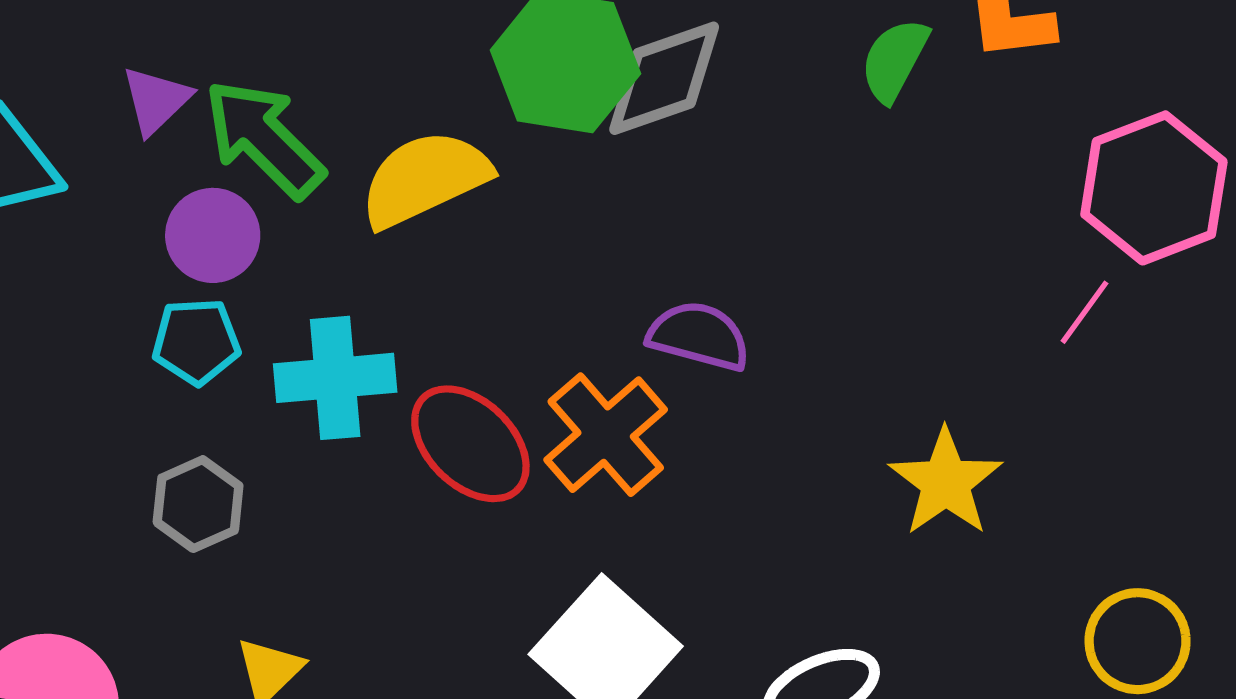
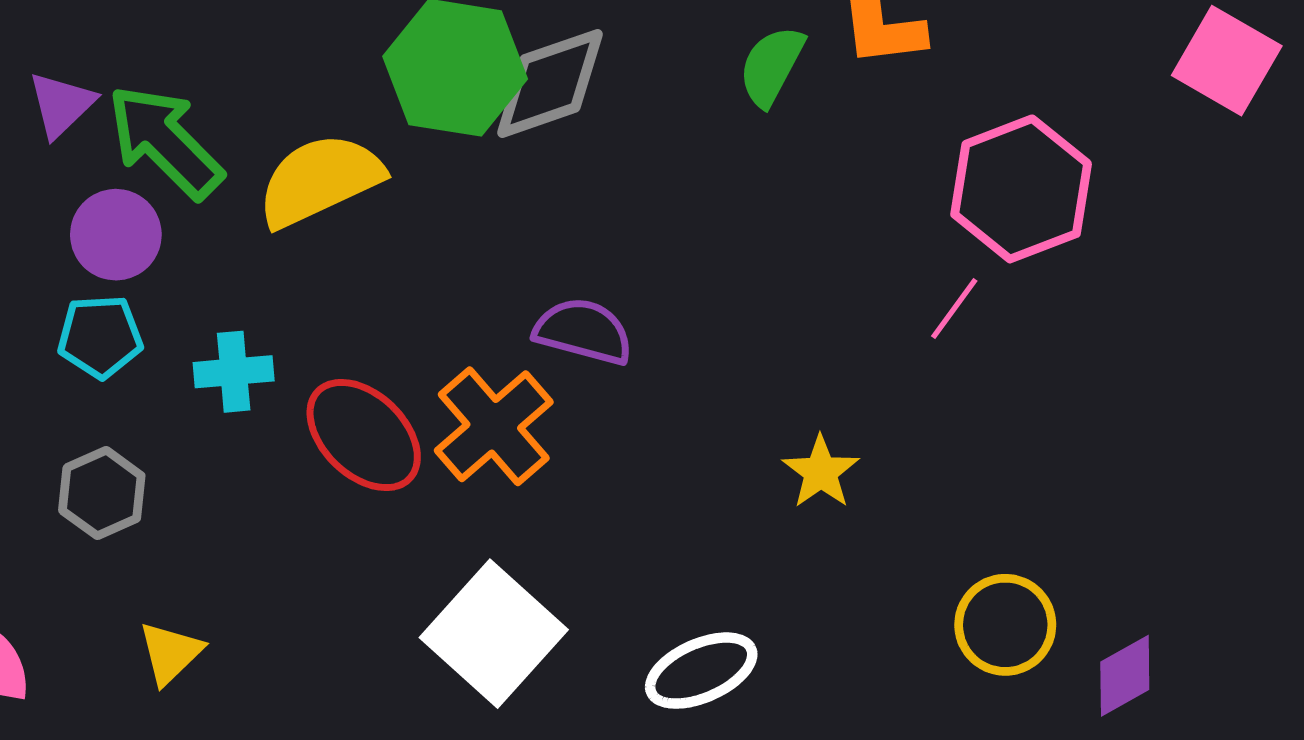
cyan cross: (335, 378) -> (234, 372), size x0.7
yellow star: (946, 482) -> (821, 472), size x0.7

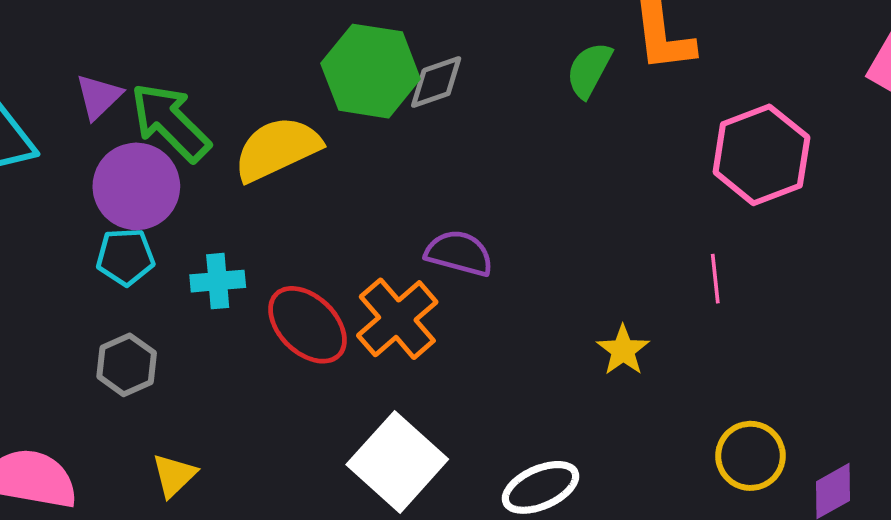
gray diamond: (550, 83) -> (436, 82), size x0.7
purple circle: (116, 235) -> (136, 186), size x1.4
pink line: (954, 308) -> (715, 279), moved, turned -42

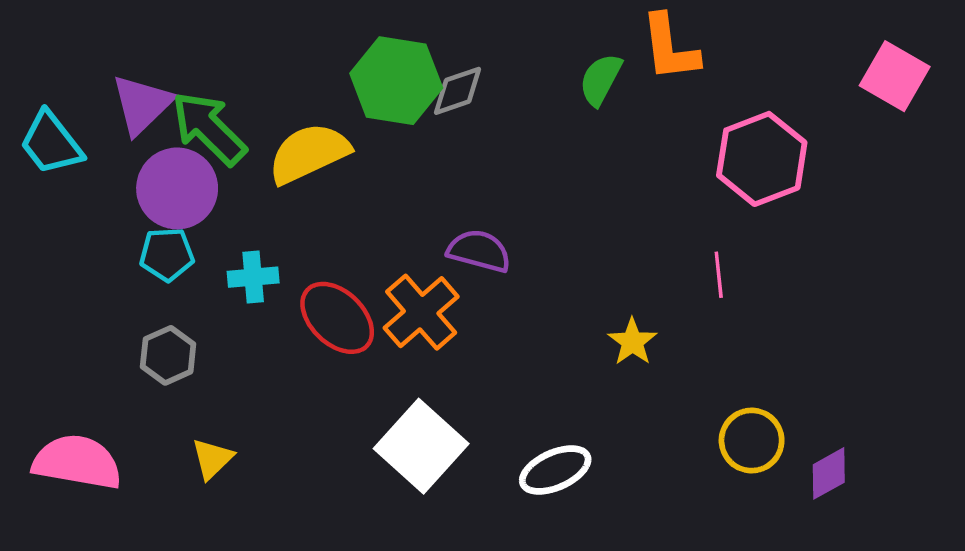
purple triangle: (99, 97) -> (142, 104), size x1.4

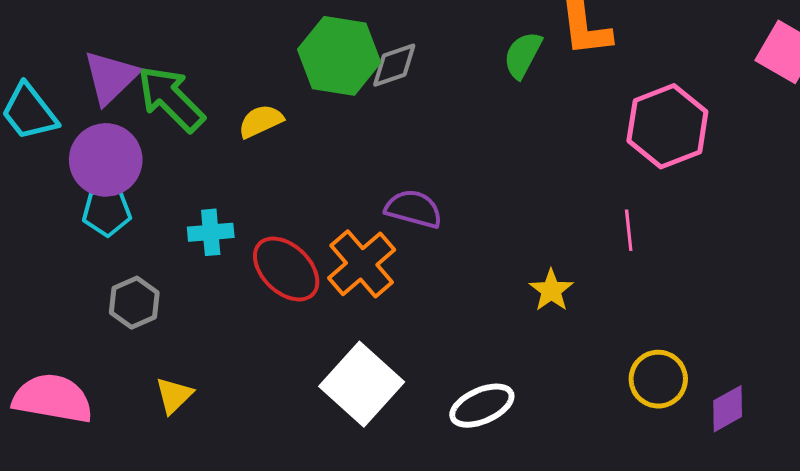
yellow semicircle: (309, 153) -> (261, 121), size x0.6
purple circle: (177, 188) -> (106, 160), moved
cyan pentagon: (167, 254) -> (107, 212), moved

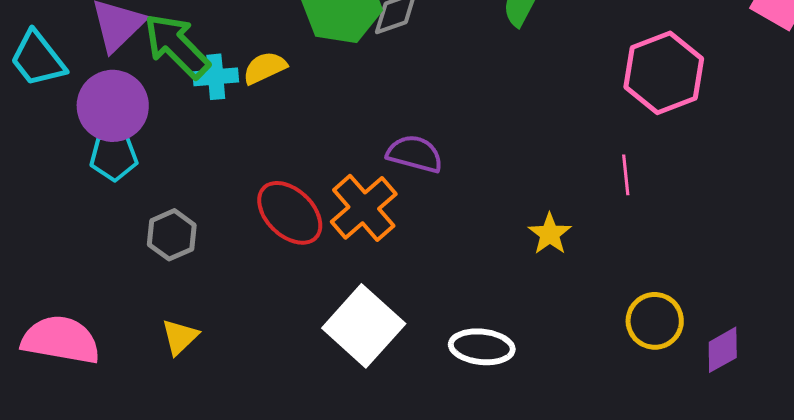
cyan cross: (211, 232) -> (216, 77), moved
gray hexagon: (134, 303) -> (172, 235), moved
white ellipse: (482, 406) -> (482, 347), turned 30

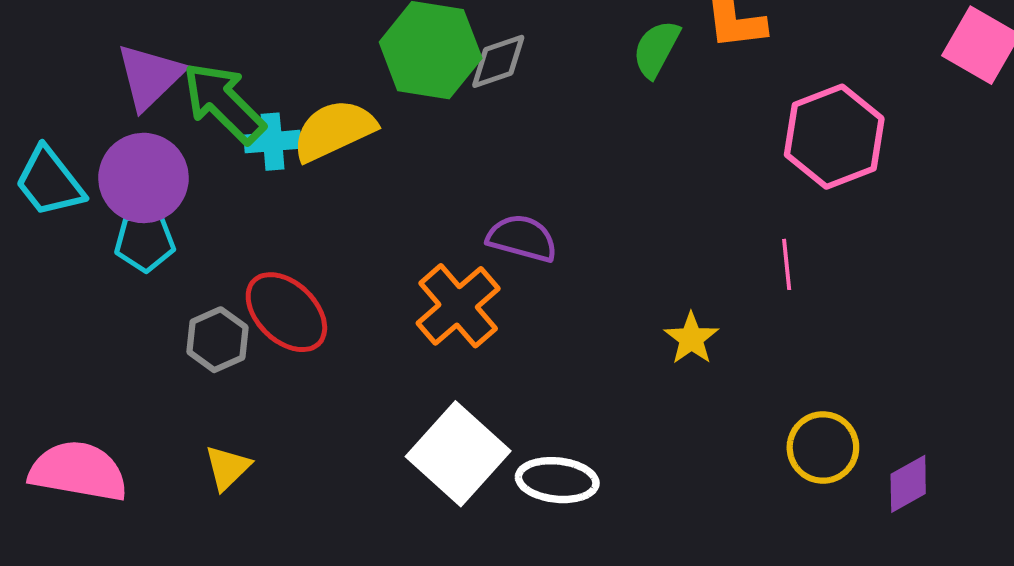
cyan trapezoid: (38, 59) -> (49, 182), moved
yellow semicircle: (265, 68) -> (334, 130), size x1.5
red ellipse: (290, 213) -> (286, 312), moved
white ellipse: (482, 347) -> (557, 480), moved

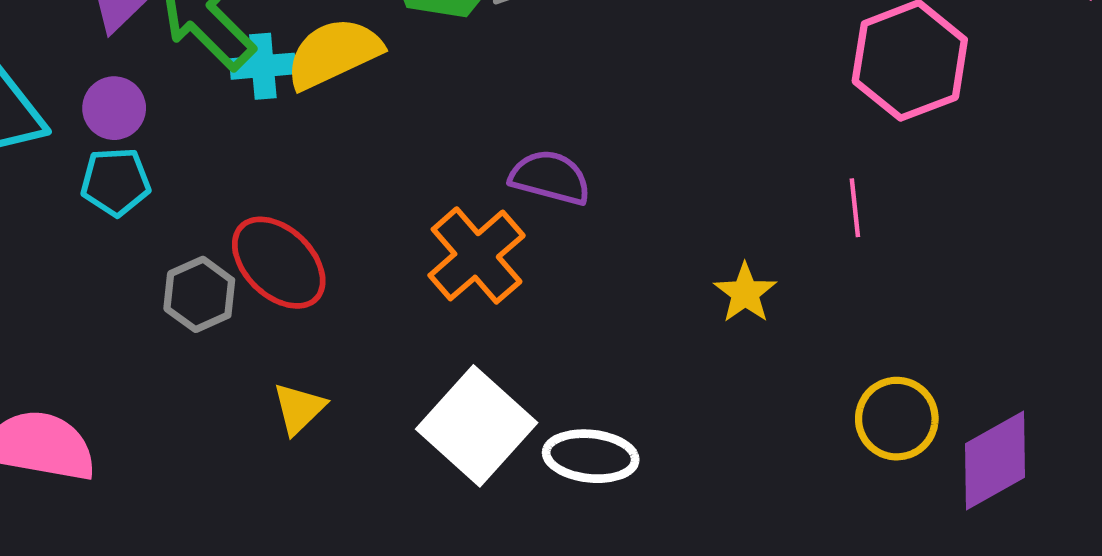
purple circle: (143, 178) -> (114, 108), size x0.6
yellow triangle: (227, 468) -> (299, 408), moved
purple diamond: (908, 484) -> (995, 460), size x1.5

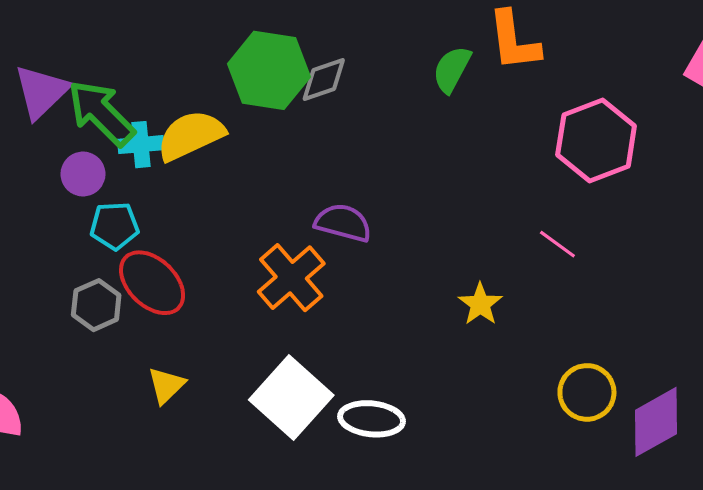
purple circle: (114, 108) -> (83, 174), moved
cyan pentagon: (116, 182) -> (114, 226), moved
pink line: (855, 208) -> (557, 244), turned -48

